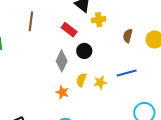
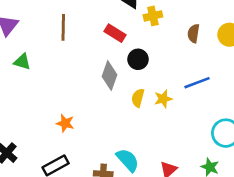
orange star: (62, 92) -> (65, 123), moved

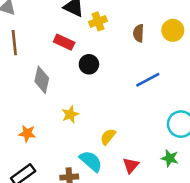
gray diamond: (109, 76) -> (42, 80), moved
yellow semicircle: (138, 98) -> (108, 137), moved, turned 30
yellow star: (163, 99) -> (70, 114), moved

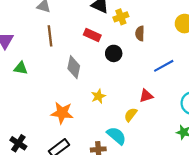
brown semicircle: (139, 33) -> (140, 33), moved
orange star: (27, 133) -> (62, 113), size x1.5
red triangle: (131, 165) -> (146, 96), moved, turned 32

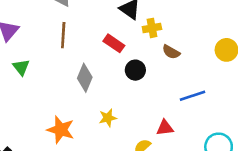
brown semicircle: (140, 33) -> (171, 52), turned -72
green triangle: (21, 68) -> (21, 67), turned 32

